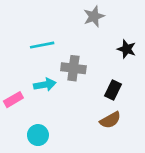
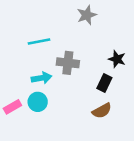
black star: (127, 49) -> (117, 59), moved
pink rectangle: (13, 100) -> (12, 107), moved
cyan circle: (38, 135) -> (38, 102), moved

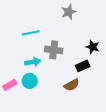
black rectangle: (104, 83) -> (83, 66), turned 40
brown semicircle: (102, 111) -> (72, 85), moved

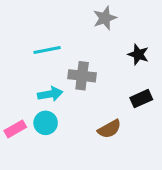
black star: (93, 47) -> (138, 54), moved
black rectangle: (83, 66) -> (141, 99), moved

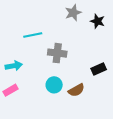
black star: (138, 54) -> (98, 21), moved
cyan arrow: (50, 94) -> (14, 66), moved
cyan circle: (46, 123) -> (54, 85), moved

